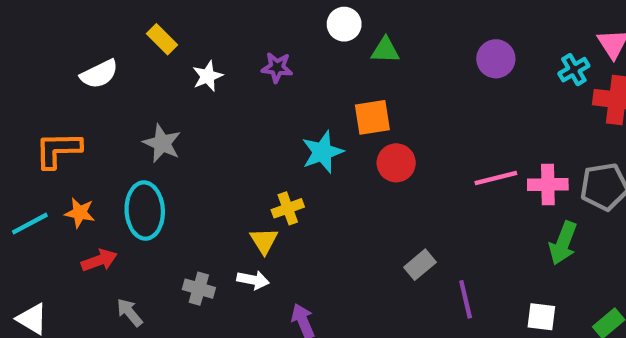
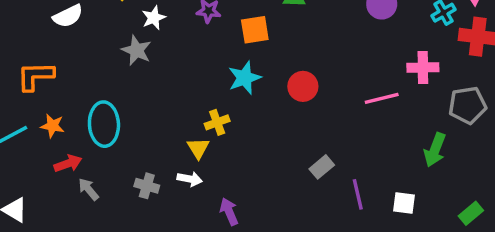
orange square: (372, 117) -> (255, 30), moved
gray star: (162, 143) -> (137, 50), moved
pink cross: (548, 185) -> (423, 67), moved
gray arrow: (130, 312) -> (89, 189), moved
white square: (541, 317) -> (404, 203), moved

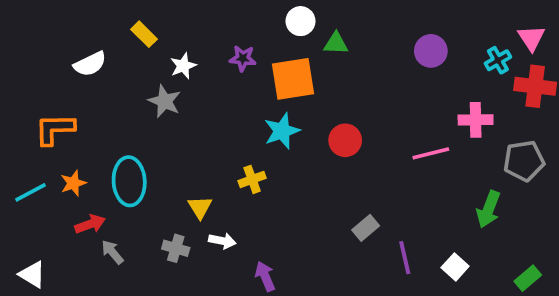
orange square: (255, 30) -> (293, 79), size x1.4
orange star: (53, 126) -> (73, 183), turned -30
yellow triangle: (198, 148) -> (200, 207), moved
white square: (404, 203) -> (455, 267), turned 35

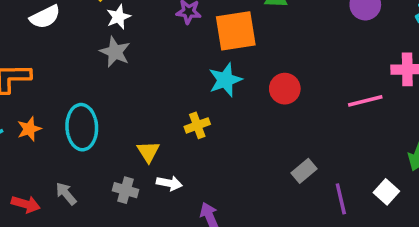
white star: (183, 66) -> (119, 17), moved
red arrow: (90, 224) -> (26, 204), moved, turned 36
white square: (455, 267) -> (386, 192), moved

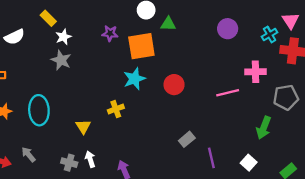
white arrow: (169, 183) -> (90, 159), moved, turned -119
gray cross: (126, 190) -> (69, 163), moved
white square: (386, 192) -> (249, 163), moved

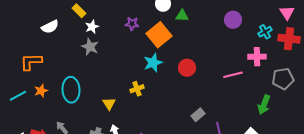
cyan cross: (270, 35) -> (265, 32), moved
orange square: (141, 46) -> (159, 35), turned -30

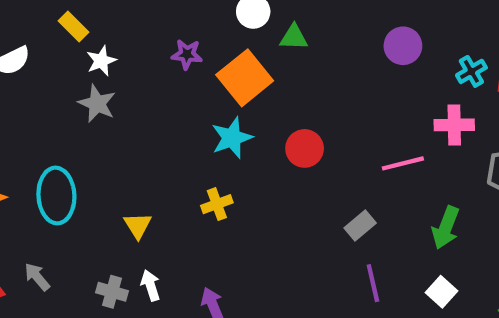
yellow cross: (137, 89) -> (217, 204), moved
green arrow: (264, 105) -> (446, 228), moved
gray rectangle: (198, 115) -> (360, 225), moved

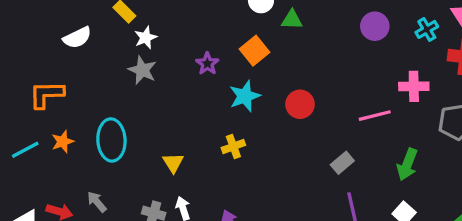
purple star: (187, 54) -> (207, 64), moved, turned 30
cyan cross: (471, 71) -> (427, 29), moved
orange square: (245, 78) -> (254, 51), size x0.7

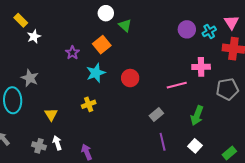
green triangle: (292, 20) -> (125, 25), turned 40
purple circle: (375, 26) -> (187, 29), moved
gray star: (142, 70) -> (30, 78), moved

